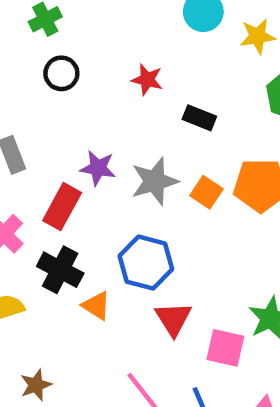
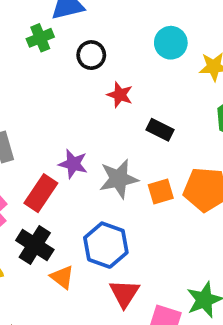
black circle: (61, 73) -> (91, 55), moved
orange square: (206, 192) -> (161, 192), turned 35

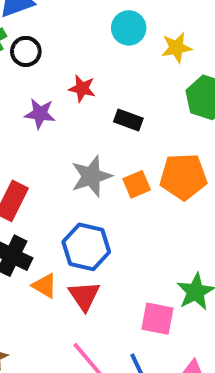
black circle: (91, 55) -> (26, 51), moved
purple star: (73, 164) -> (40, 114), moved
red triangle: (124, 293) -> (84, 296), moved

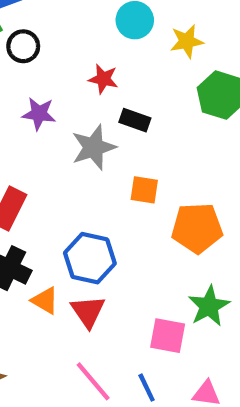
red star: (82, 88) -> (103, 79), moved
gray star: (91, 176) -> (94, 147), moved
orange pentagon: (183, 177) -> (197, 228), moved
orange square: (137, 184) -> (144, 190), turned 32

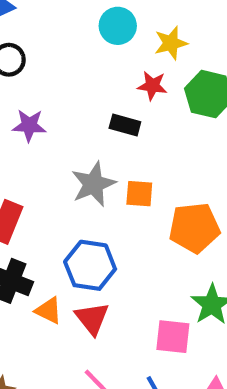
red star: (103, 79) -> (152, 86), moved
gray star: (94, 147) -> (93, 184), moved

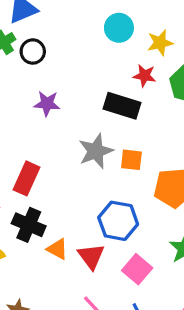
black rectangle: (125, 125) -> (122, 106), size x1.5
blue hexagon: (90, 265) -> (118, 221), moved
pink square: (173, 337) -> (137, 269), moved, turned 32

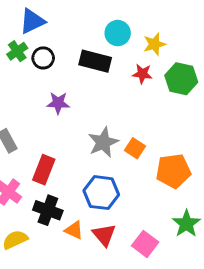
black rectangle: (122, 106) -> (95, 61), moved
orange square: (131, 160) -> (135, 148), turned 30
blue hexagon: (118, 221) -> (101, 193), moved

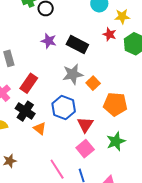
black rectangle: (95, 61) -> (77, 45), moved
red triangle: (104, 235) -> (85, 125), moved

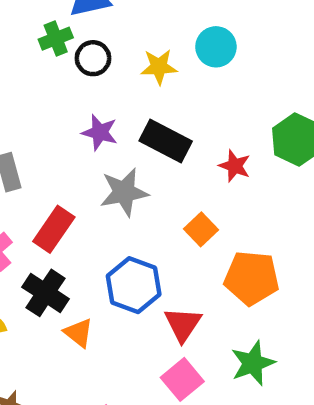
yellow star: (122, 16) -> (159, 67), moved
red star: (110, 34) -> (235, 166), moved
gray star: (73, 74) -> (124, 192), moved

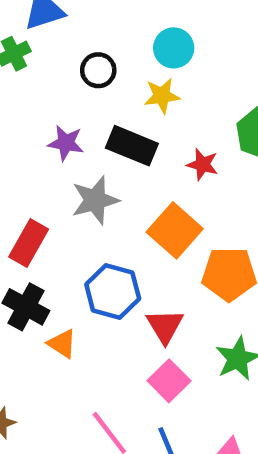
black circle: (93, 58) -> (98, 70), moved
yellow star: (159, 67) -> (162, 96), moved
orange square: (201, 229) -> (175, 230), size x1.6

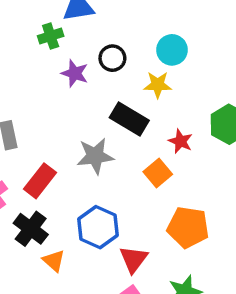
purple star: (66, 143) -> (75, 73), moved
orange square: (175, 230) -> (158, 173), moved, size x0.7

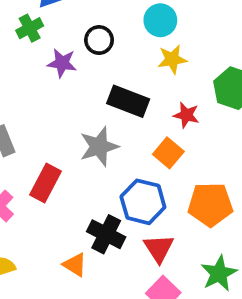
yellow star: (158, 85) -> (172, 59), moved
blue hexagon: (98, 227) -> (143, 202), moved
black cross: (31, 229) -> (106, 234), moved

